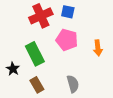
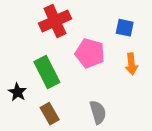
blue square: (68, 12) -> (125, 28), moved

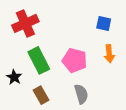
red cross: (55, 21) -> (25, 23), moved
pink pentagon: (90, 53) -> (75, 60), moved

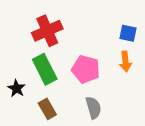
red cross: (25, 23) -> (47, 31), moved
blue square: (104, 23) -> (128, 33), moved

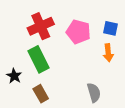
pink pentagon: (86, 69) -> (78, 32), moved
gray semicircle: (93, 108) -> (94, 93), moved

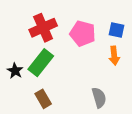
green rectangle: (39, 59) -> (41, 63), turned 65
black star: (14, 76) -> (15, 71), moved

